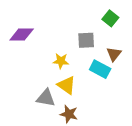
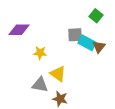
yellow star: (61, 61) -> (40, 53), moved
cyan rectangle: (100, 69) -> (87, 43), moved

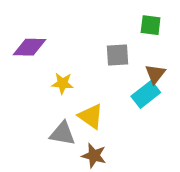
green square: (96, 16) -> (151, 25), turned -32
cyan rectangle: (87, 43) -> (146, 94), moved, turned -66

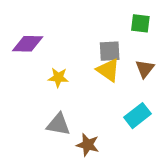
cyan rectangle: (146, 94) -> (137, 116), moved
yellow triangle: (91, 116) -> (108, 70), moved

